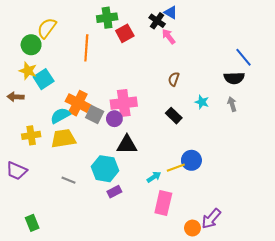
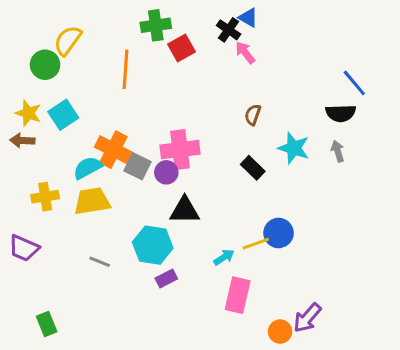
yellow star: (28, 71) -> (28, 113), moved
cyan star: (202, 102) -> (294, 148), size x1.5

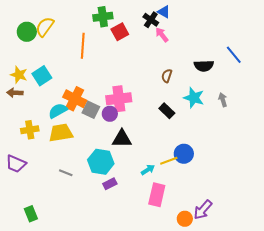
green circle: (45, 65) -> (27, 32), moved
black semicircle: (341, 113) -> (204, 66), moved

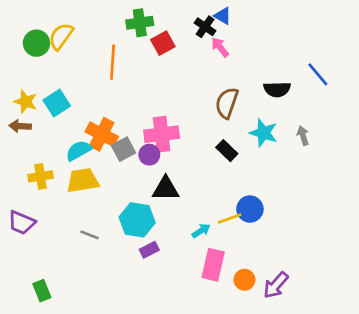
brown semicircle: (167, 76) -> (227, 103), size x1.6
gray square: (91, 110) -> (123, 149), turned 36
orange circle: (185, 219) -> (244, 280), moved

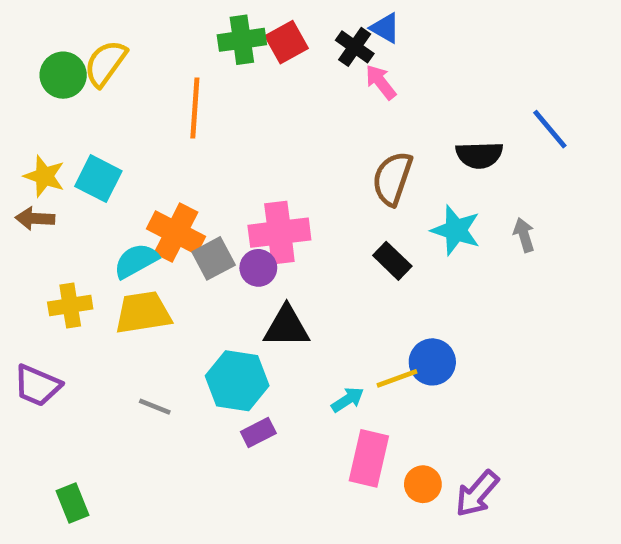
red square: (163, 43) -> (287, 42), moved
cyan square: (57, 103) -> (98, 179), turned -30

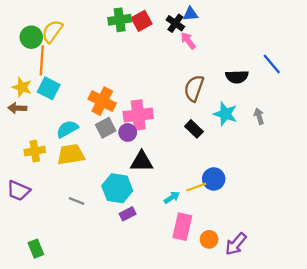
blue triangle: (385, 28) -> (190, 14), turned -35
orange line: (195, 108) -> (42, 60), moved
orange cross: (176, 233) -> (102, 101), moved

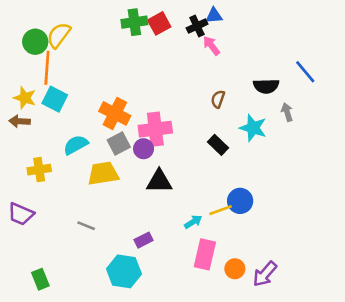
black cross: (175, 23) -> (197, 26), turned 30
brown semicircle: (194, 88) -> (218, 99), size x0.6
gray arrow: (259, 116) -> (287, 112), moved
yellow trapezoid: (71, 155) -> (103, 174), moved
cyan hexagon: (117, 188) -> (124, 271), moved

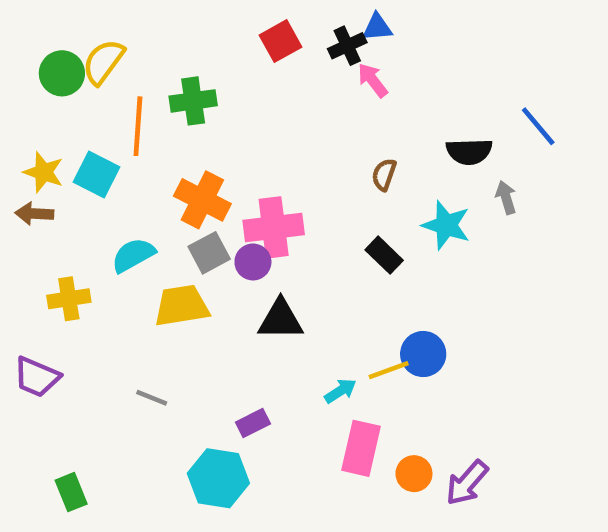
green cross: (134, 22) -> (193, 101), moved
orange line: (47, 68) -> (138, 126), moved

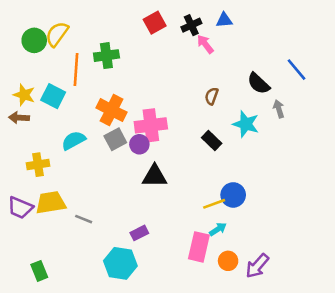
blue triangle: (377, 27) -> (224, 20), moved
black semicircle: (469, 152) -> (258, 83), turned 45
yellow trapezoid: (182, 306) -> (51, 203), moved
cyan arrow: (340, 391) -> (218, 229), moved

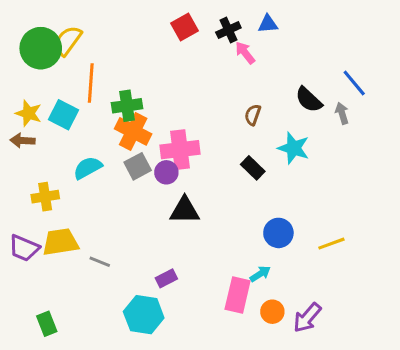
green circle: (34, 40) -> (41, 48), size x1.4
green cross: (106, 56) -> (127, 106), moved
gray arrow: (279, 109) -> (342, 113), moved
yellow line: (214, 204) -> (331, 244), moved

